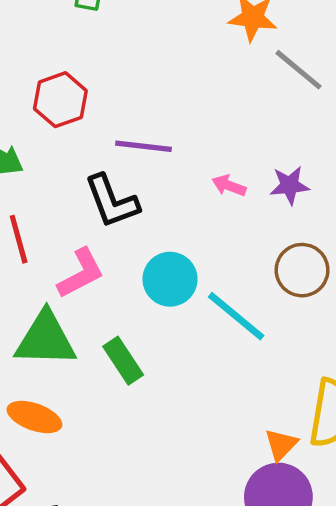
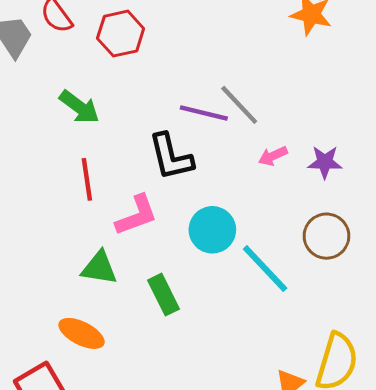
gray line: (298, 70) -> (239, 105), moved
red hexagon: (60, 100) -> (121, 34), moved
pink arrow: (229, 186) -> (273, 156), turned -52
green triangle: (45, 339) -> (99, 268), size x0.7

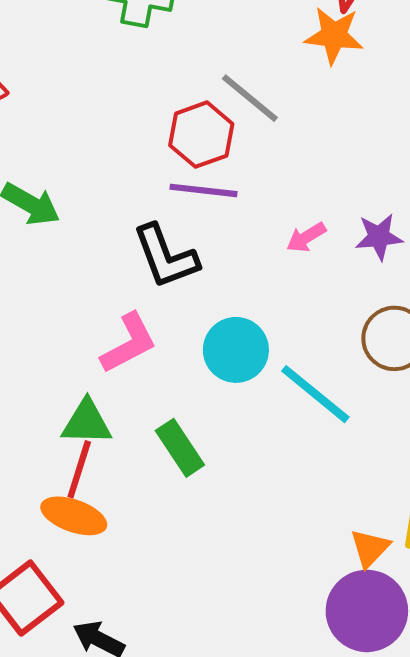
red hexagon: (121, 34) -> (201, 135), moved
gray line: (239, 105) -> (250, 98), moved
red line: (87, 179) -> (79, 469), moved, turned 33

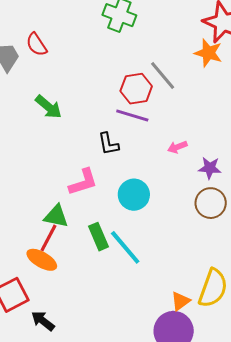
purple star: (379, 237) -> (210, 168), moved
black L-shape: (166, 257) -> (108, 144), size x0.7
cyan line: (315, 394) -> (125, 247), moved

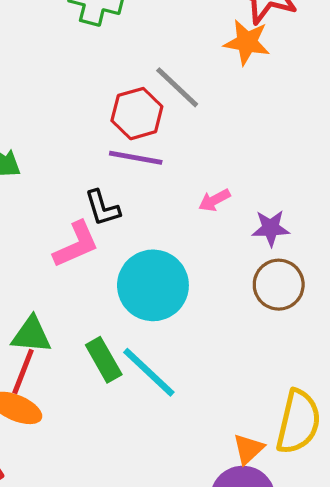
pink L-shape: (83, 182) -> (76, 244), moved
cyan circle: (134, 195) -> (153, 285), size x1.4

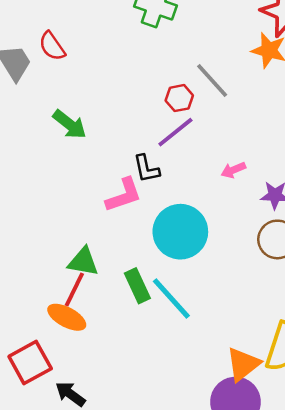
red hexagon: (137, 114) -> (179, 98), size x0.7
purple line: (136, 158) -> (175, 132), turned -54
orange triangle: (248, 449) -> (243, 364), size x1.4

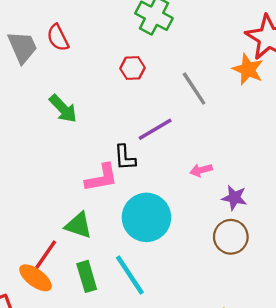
red hexagon: (179, 98) -> (133, 68), moved
green triangle: (83, 262) -> (78, 225), moved
green rectangle: (137, 286) -> (87, 276), moved

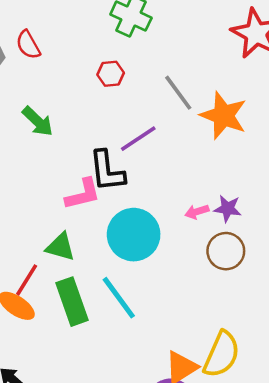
orange star: (248, 69) -> (223, 116), moved, size x1.4
black L-shape: (125, 158) -> (107, 171), size x1.5
pink arrow: (201, 170) -> (197, 212), moved
green rectangle: (87, 276) -> (72, 302), size x1.4

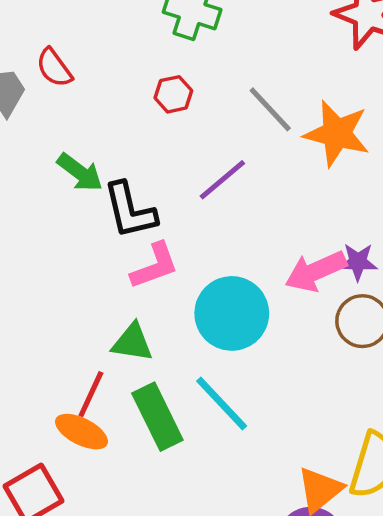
black L-shape: (107, 171) -> (130, 210), moved
pink arrow: (197, 212) -> (316, 271), size x1.8

